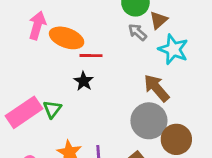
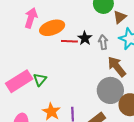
gray arrow: (137, 32) -> (103, 42), moved, turned 40
orange ellipse: (67, 38) -> (52, 28), turned -40
black star: (84, 81) -> (85, 38), moved

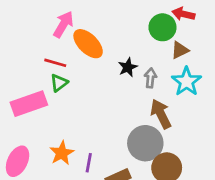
orange ellipse: (52, 28) -> (88, 44), turned 50
red line: (69, 41) -> (55, 63), moved
green triangle: (40, 80) -> (59, 83), moved

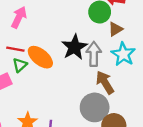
orange ellipse: (88, 44) -> (40, 57), moved
black star: (128, 67) -> (74, 47), size x1.6
gray arrow: (150, 78) -> (94, 54), size x1.5

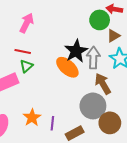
orange ellipse: (40, 57) -> (67, 67), moved

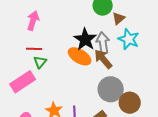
brown arrow: (103, 84) -> (103, 59), moved

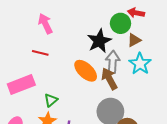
pink arrow: (33, 21) -> (45, 24), turned -54
black star: (85, 39) -> (99, 41), moved
green triangle: (40, 62) -> (51, 100), moved

